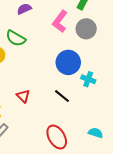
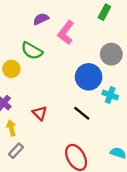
pink L-shape: (60, 21) -> (66, 33), moved
gray circle: (86, 29) -> (111, 54), moved

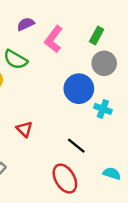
green rectangle: (104, 12) -> (97, 35), moved
black line: (82, 113) -> (76, 146), moved

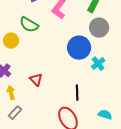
cyan cross: (103, 109) -> (98, 64), turned 32
black line: (76, 146) -> (77, 93), turned 49

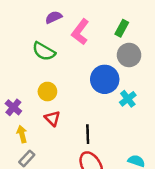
yellow circle: (11, 41) -> (47, 92), moved
black line: (77, 93) -> (88, 134), moved

